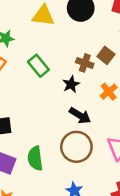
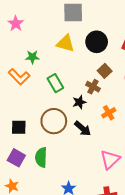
brown square: (106, 55) -> (105, 71), moved
brown circle: (76, 147) -> (54, 121), moved

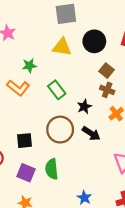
brown cross: (93, 87) -> (107, 90), moved

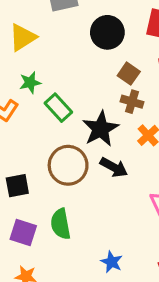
yellow triangle: (62, 47) -> (23, 37), moved, turned -36
green star: (29, 66) -> (30, 83), moved
black star: (84, 107) -> (101, 129), size x1.6

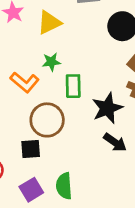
green rectangle: (58, 108) -> (73, 86), turned 35
brown circle: (68, 165) -> (47, 120), moved
purple square: (23, 232) -> (31, 190), turned 35

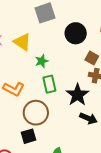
yellow triangle: (49, 23) -> (22, 42), turned -48
green star: (51, 62) -> (42, 61), moved

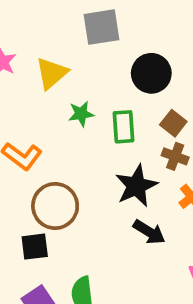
yellow triangle: (22, 42) -> (52, 73), turned 36
green rectangle: (49, 84) -> (124, 127), moved

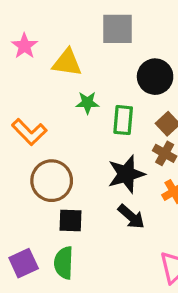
yellow triangle: (52, 73) -> (67, 63), turned 40
black square: (35, 247) -> (70, 220), moved

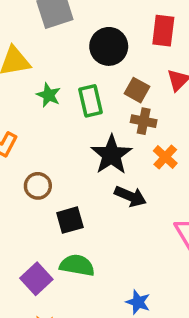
green star: (87, 103) -> (49, 95), turned -30
brown circle: (52, 181) -> (38, 186), size x0.6
green semicircle: (64, 263) -> (77, 265), turned 116

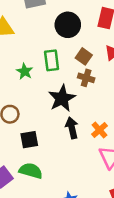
green star: (49, 95) -> (25, 71), moved
orange cross: (165, 157) -> (100, 130), moved
black arrow: (130, 196) -> (72, 128), turned -132

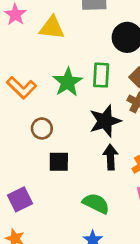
green star: (25, 71) -> (68, 82), size x1.5
green semicircle: (31, 171) -> (96, 203), moved

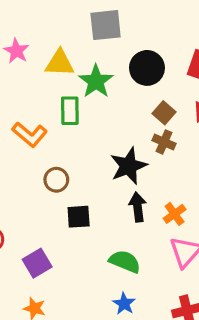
green rectangle: (101, 75) -> (70, 111), moved
green star: (68, 82) -> (96, 81), moved

